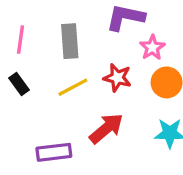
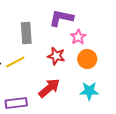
yellow line: (73, 87) -> (15, 62), moved

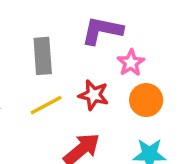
yellow line: (15, 62) -> (46, 105), moved

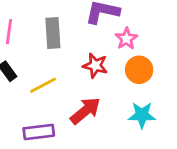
yellow line: (46, 105) -> (43, 85), moved

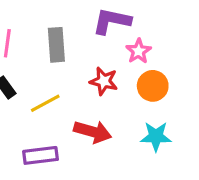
red arrow: (85, 111) -> (93, 132), turned 56

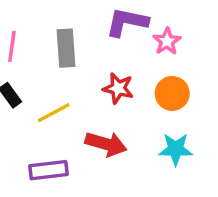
pink star: (138, 51) -> (167, 41), moved

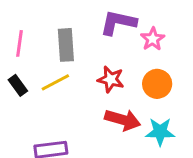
yellow line: (54, 113) -> (55, 82), moved
red arrow: (106, 144) -> (123, 120), moved

